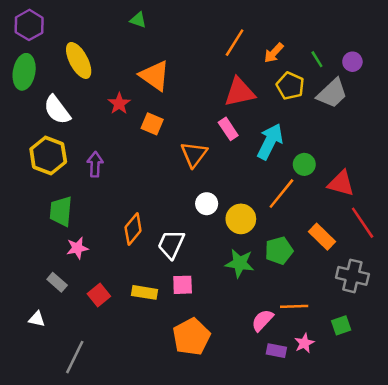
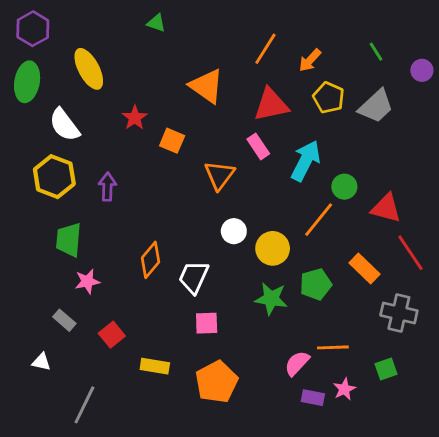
green line: (317, 59) -> (376, 52), moved
purple circle: (352, 62) -> (422, 70), moved
orange triangle: (155, 76) -> (207, 86), moved
yellow rectangle: (145, 292) -> (155, 366), moved

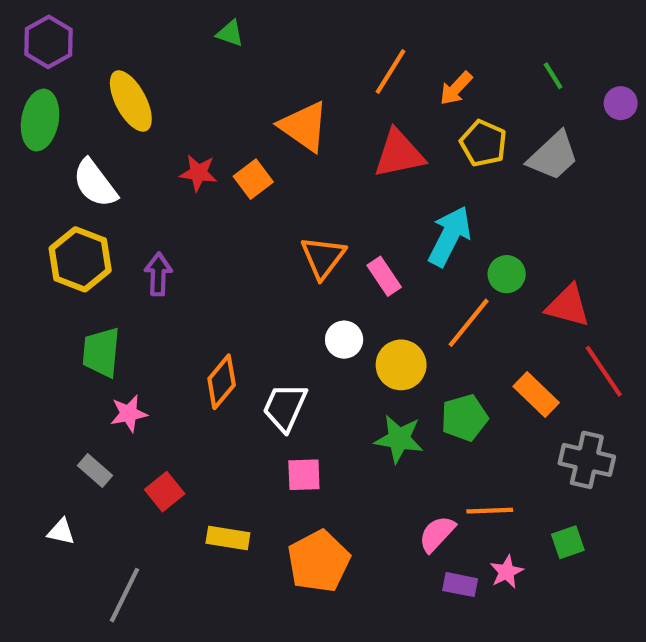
red star: (135, 118) -> (198, 173), turned -30
orange square: (172, 141) -> (253, 179), moved, turned 30
pink rectangle: (258, 146) -> (384, 276), moved

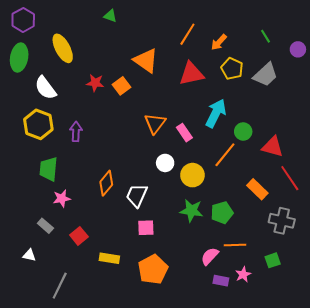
green pentagon: (464, 418) -> (222, 213), moved

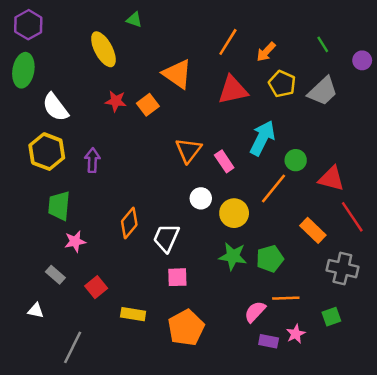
yellow ellipse: (63, 48) -> (103, 49), moved

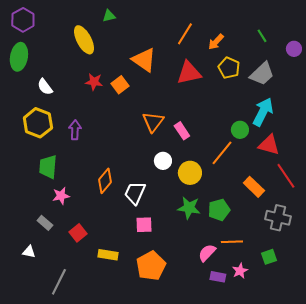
green triangle: (134, 20) -> (109, 16), turned -32
white semicircle: (55, 107) -> (45, 87), size x0.7
cyan arrow: (262, 138) -> (263, 112), moved

